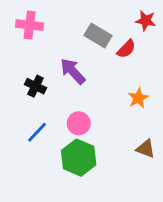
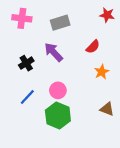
gray rectangle: (98, 35) -> (60, 23), moved, turned -48
red semicircle: (126, 49) -> (93, 47), moved
black cross: (35, 86) -> (26, 63), turned 32

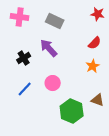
gray rectangle: (60, 23) -> (55, 21), turned 42
red semicircle: (93, 47) -> (95, 43), moved
green hexagon: (58, 116) -> (72, 111), moved

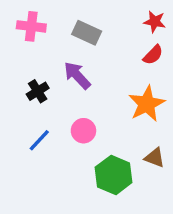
red semicircle: (95, 43) -> (153, 55), moved
orange star: (93, 66) -> (147, 104), size x1.6

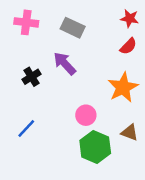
pink circle: (83, 131) -> (86, 115), moved
blue line: (39, 140) -> (26, 128), moved

